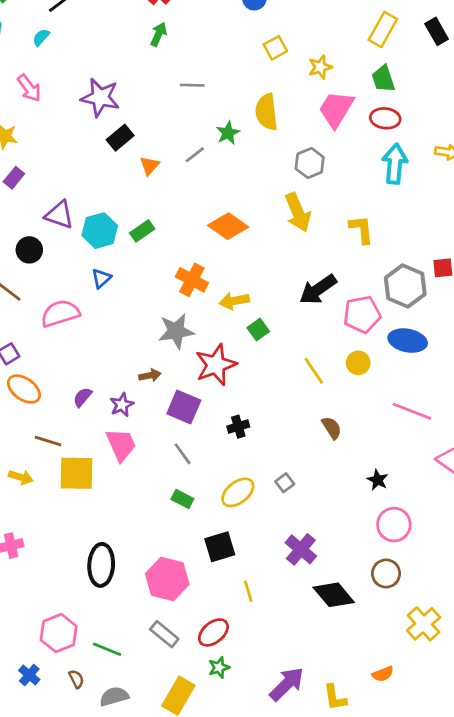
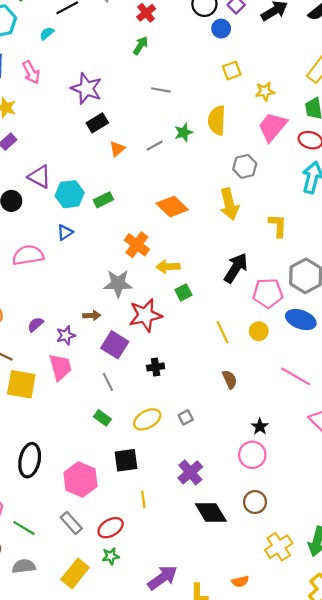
black arrow: (318, 290) -> (236, 268), turned 148
pink circle: (394, 525) -> (252, 455), moved

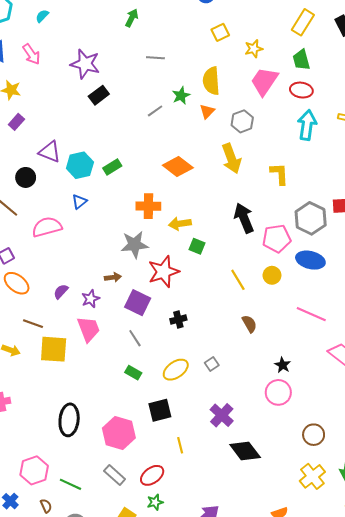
orange triangle: (117, 149) -> (207, 111), moved
orange cross: (137, 245) -> (148, 206), turned -30
black arrow: (236, 268) -> (244, 218), turned -48
green square: (183, 292) -> (197, 246), turned -35
brown circle: (255, 502) -> (314, 435), moved

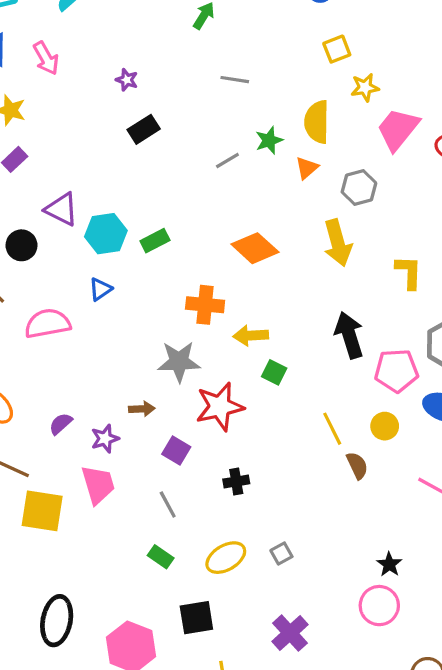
yellow star: (254, 49) -> (365, 88), moved
purple star: (85, 64) -> (127, 80), size x0.5
purple square: (138, 303) -> (176, 451), size x0.7
brown semicircle: (249, 324) -> (357, 465), moved

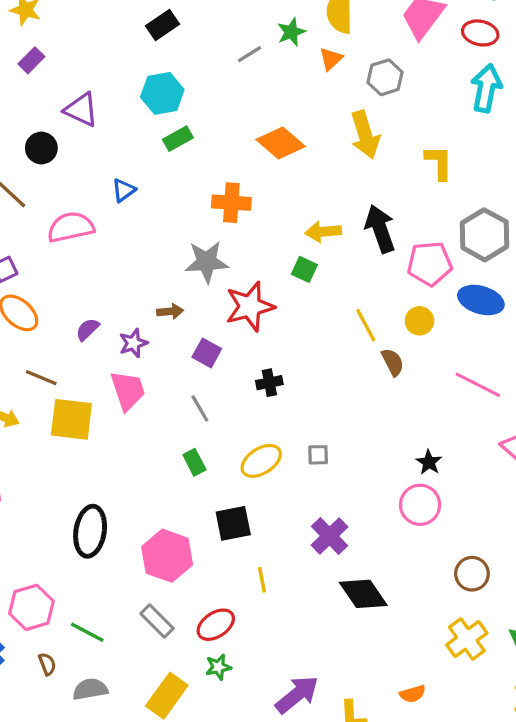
cyan hexagon: (106, 234) -> (162, 93), moved
yellow arrow: (251, 336) -> (323, 232), moved
gray square: (281, 554) -> (318, 455), turned 30
green rectangle: (161, 557) -> (194, 462), turned 30

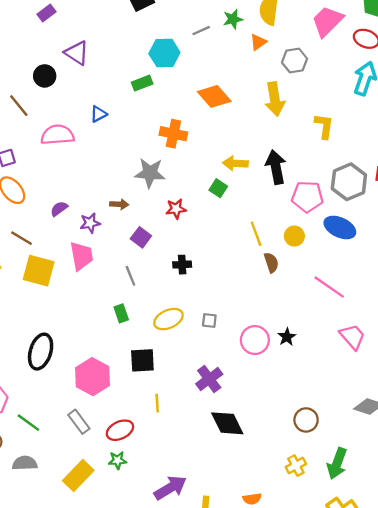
cyan hexagon: (162, 93) -> (164, 53), moved
red star: (250, 306) -> (176, 209), size x0.6
pink circle: (420, 505) -> (255, 340), moved
yellow cross: (467, 639) -> (296, 466), size x0.7

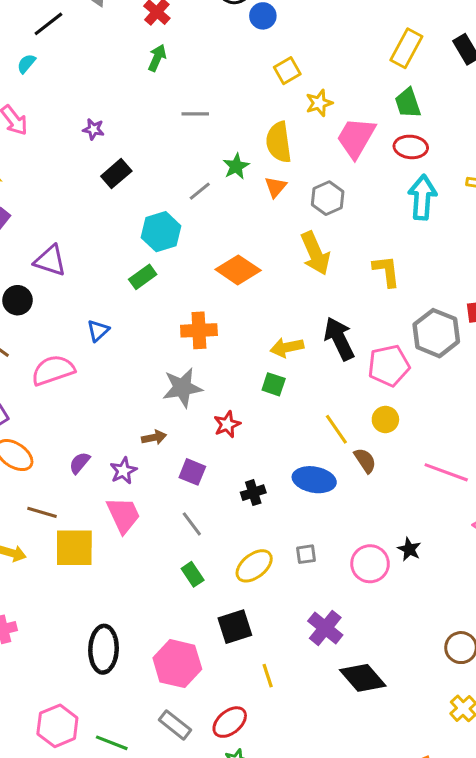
blue ellipse: (340, 227) -> (314, 480), moved

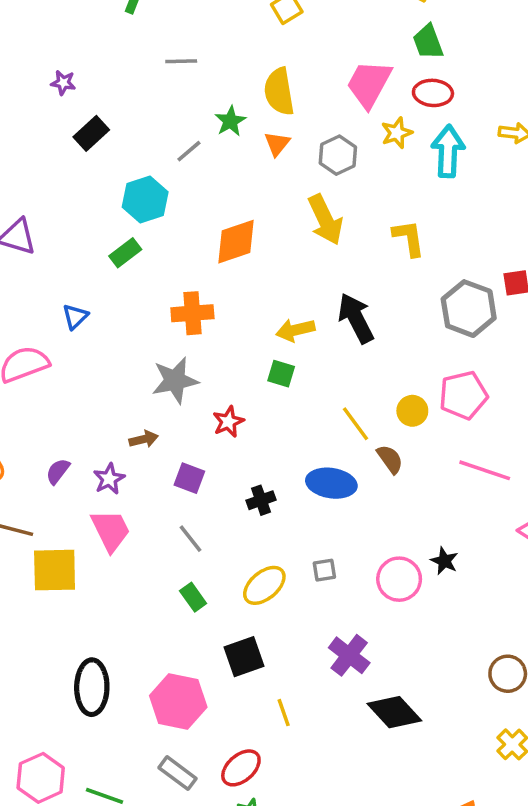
yellow star: (319, 103) -> (397, 133), moved
orange diamond: (238, 270) -> (236, 242), turned -51
pink pentagon: (389, 366) -> (463, 395), moved

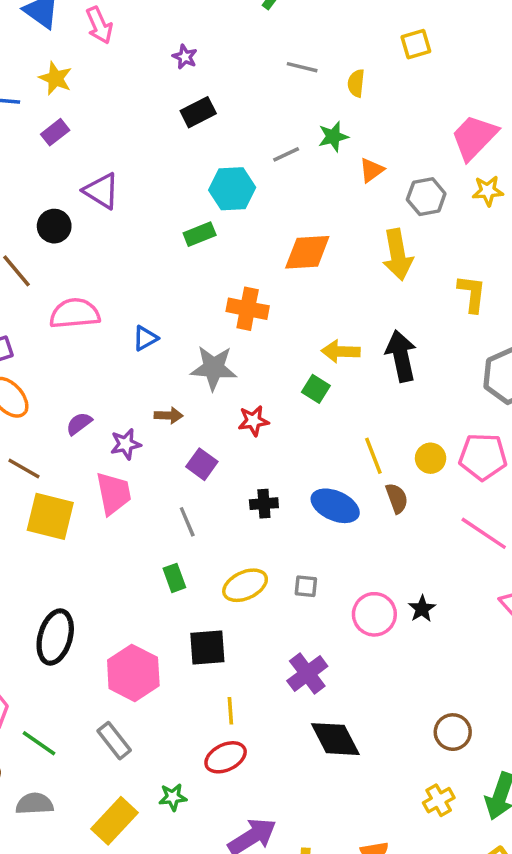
yellow semicircle: (279, 92) -> (356, 83), moved, size x0.6
blue triangle: (75, 317) -> (145, 338), moved
red ellipse: (241, 768) -> (226, 757), moved

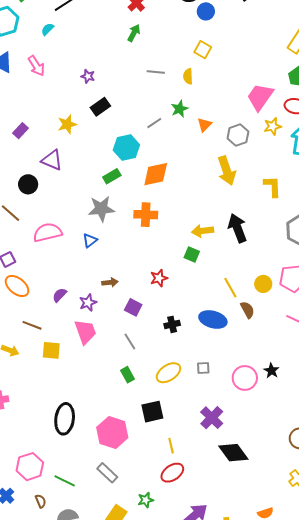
yellow square: (416, 44) -> (203, 50), moved, turned -36
yellow star: (56, 78) -> (67, 124), moved, turned -30
orange diamond: (307, 252) -> (156, 174), moved
gray star: (214, 368) -> (101, 209), moved
yellow square: (50, 516) -> (51, 350), size x0.7

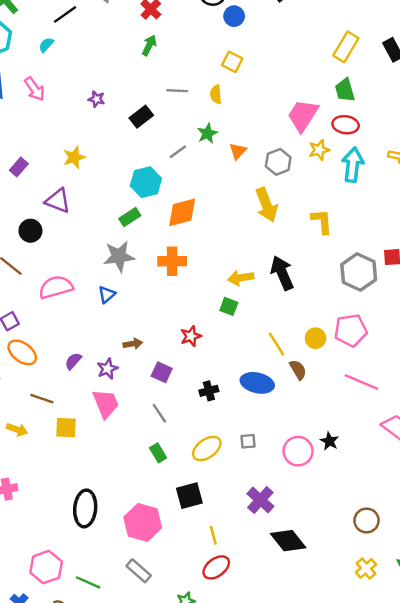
black rectangle: (100, 107) -> (141, 117), moved

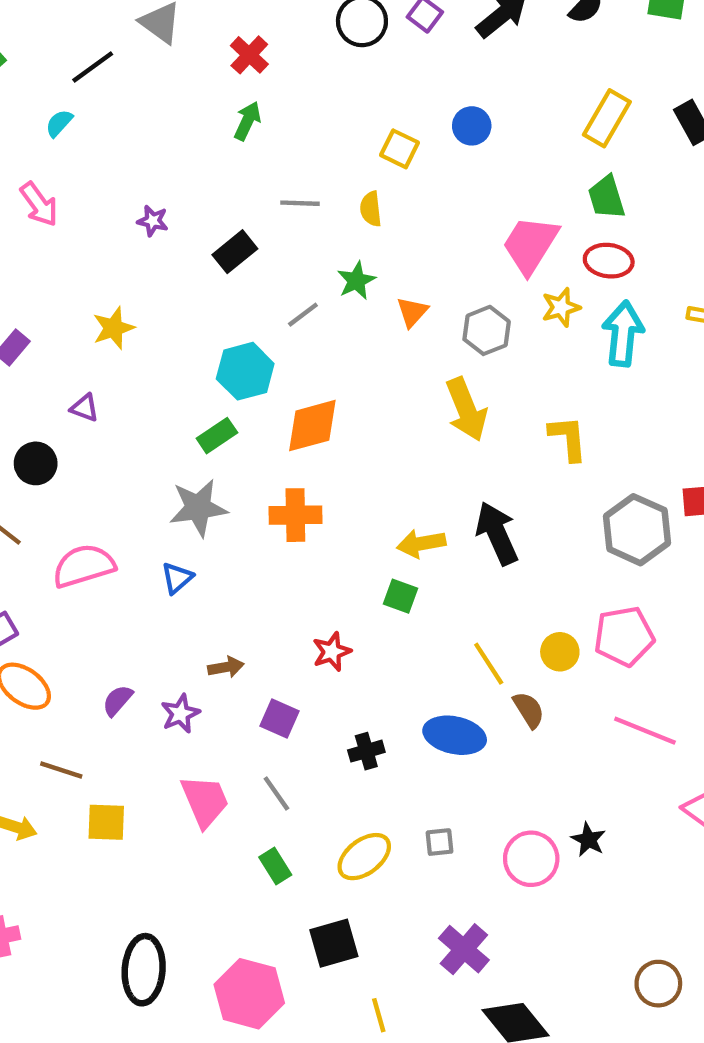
blue circle: (234, 16) -> (472, 126), moved
purple triangle: (58, 201) -> (85, 408), size x0.6
pink trapezoid: (106, 404) -> (205, 801), moved

